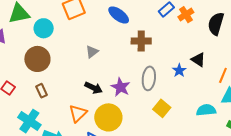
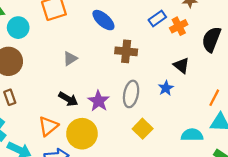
black triangle: (198, 60) -> (181, 65), moved

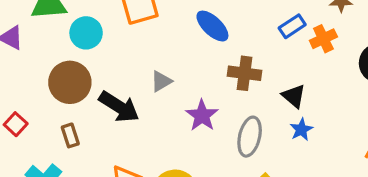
black triangle: (181, 65) -> (294, 96), moved
black arrow: (68, 99) -> (119, 107), moved, size x1.4
purple star: (99, 101) -> (202, 115), moved

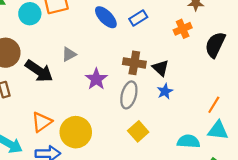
blue rectangle: (292, 26) -> (138, 18), moved
cyan circle: (86, 33) -> (30, 14), moved
brown cross: (244, 73) -> (134, 63), moved

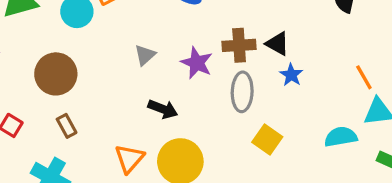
black arrow: (39, 71) -> (163, 109), moved, size x0.7
purple star: (96, 79) -> (197, 63), moved
orange line: (214, 105) -> (364, 77), turned -48

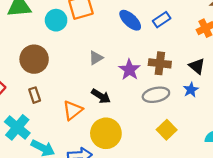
black triangle: (277, 44) -> (197, 66), moved
gray ellipse: (242, 92) -> (156, 95), turned 65
orange triangle: (129, 159) -> (73, 110), moved

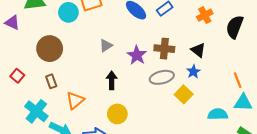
black arrow: (101, 96) -> (112, 80), turned -120
orange triangle: (73, 110) -> (75, 100), moved
yellow square: (167, 130) -> (184, 94), moved
yellow circle: (106, 133) -> (117, 114), size x0.7

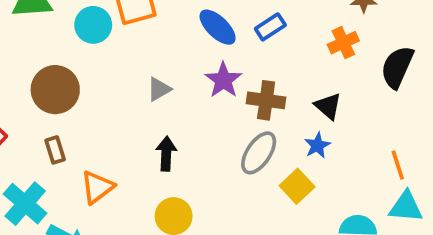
purple star: (137, 55) -> (223, 80), moved
gray ellipse: (162, 77) -> (259, 153), turned -45

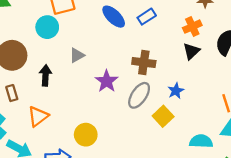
cyan circle: (93, 25) -> (47, 27), moved
purple star: (223, 80) -> (107, 81), moved
black triangle: (328, 106) -> (191, 51), moved, turned 36
black arrow: (166, 154) -> (45, 75), moved

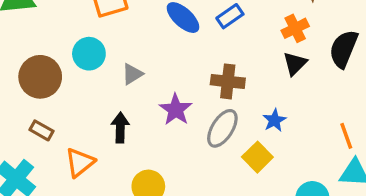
cyan circle: (47, 27) -> (89, 54), moved
black arrow: (45, 75) -> (120, 128), moved
brown rectangle: (12, 93) -> (42, 130), turned -42

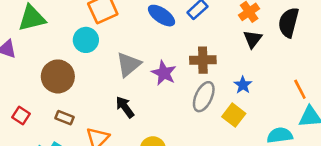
cyan circle: (89, 54) -> (86, 40), moved
gray triangle: (132, 74) -> (129, 65), size x1.5
purple star: (176, 110) -> (164, 73), moved
black arrow: (120, 128) -> (125, 107), turned -30

